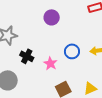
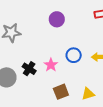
black cross: (27, 56) -> (29, 69), moved

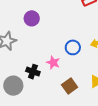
purple circle: (57, 19) -> (32, 18), moved

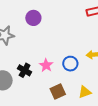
blue circle: (73, 47) -> (70, 64), moved

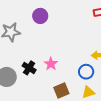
blue circle: (70, 64) -> (86, 72), moved

